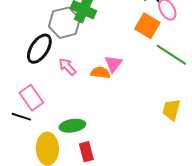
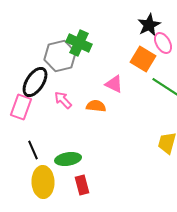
pink triangle: (113, 64) -> (114, 84), moved, turned -42
pink rectangle: (31, 98) -> (21, 107), moved, turned 55
black line: (21, 117) -> (33, 150), moved, turned 48

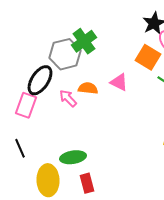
green cross: (79, 43) -> (84, 41), turned 30
orange semicircle: (96, 106) -> (88, 88), moved
black line: (33, 150) -> (20, 148), moved

